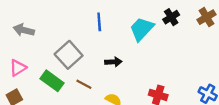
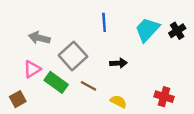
black cross: (171, 17) -> (177, 31), moved
gray arrow: (24, 30) -> (39, 38), moved
pink triangle: (18, 68) -> (32, 69), moved

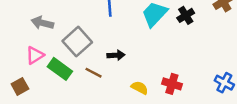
black arrow: (118, 63) -> (116, 55), moved
yellow semicircle: (118, 101) -> (140, 88), moved

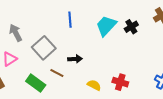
gray arrow: (42, 23) -> (16, 33), turned 48
green rectangle: (60, 69) -> (36, 83), moved

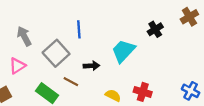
blue line: (70, 20) -> (79, 29), moved
cyan trapezoid: (106, 26) -> (123, 51), moved

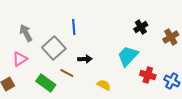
brown cross: (189, 17) -> (171, 37), moved
cyan trapezoid: (123, 51) -> (128, 56), moved
red cross: (143, 92) -> (148, 75), moved

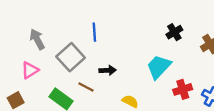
red cross: (148, 75) -> (183, 89), turned -35

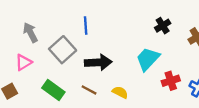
black arrow: (108, 70) -> (98, 62), size x1.6
brown line: (86, 87) -> (89, 90), moved

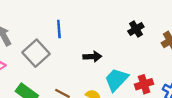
cyan trapezoid: (148, 59) -> (116, 80), moved
black arrow: (98, 62) -> (92, 57), moved, size x0.7

